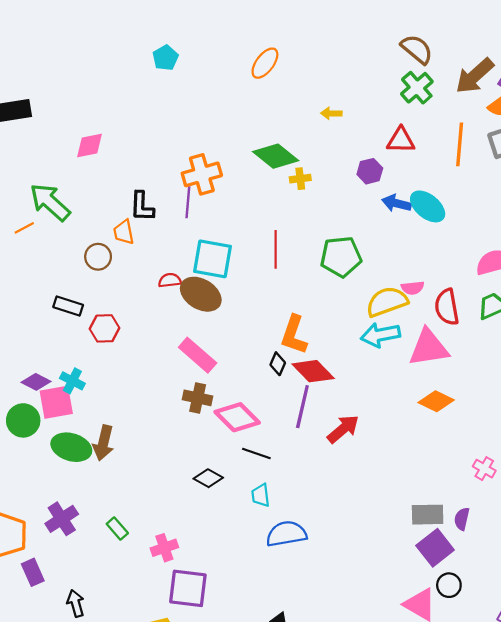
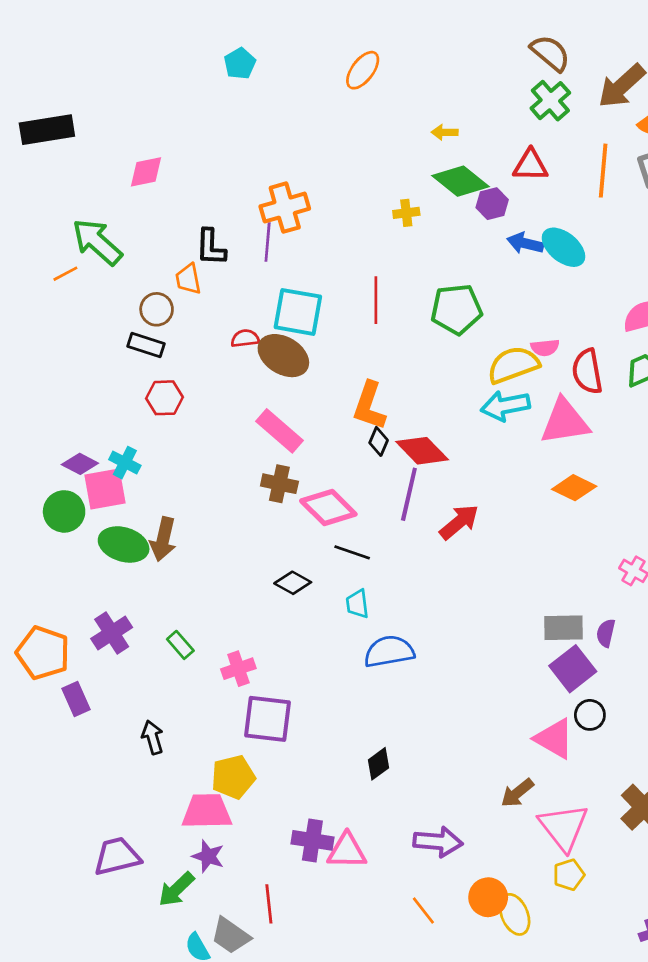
green diamond: (276, 156) -> (460, 181), moved
black rectangle: (68, 306) -> (146, 345), moved
orange L-shape: (294, 335) -> (369, 406), moved
black arrow: (76, 603) -> (153, 737), moved

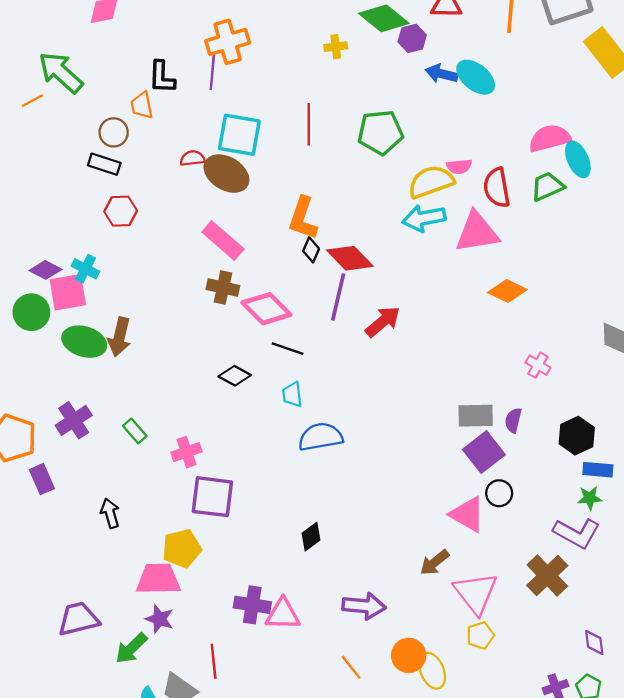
orange diamond: (574, 488) -> (507, 291), moved

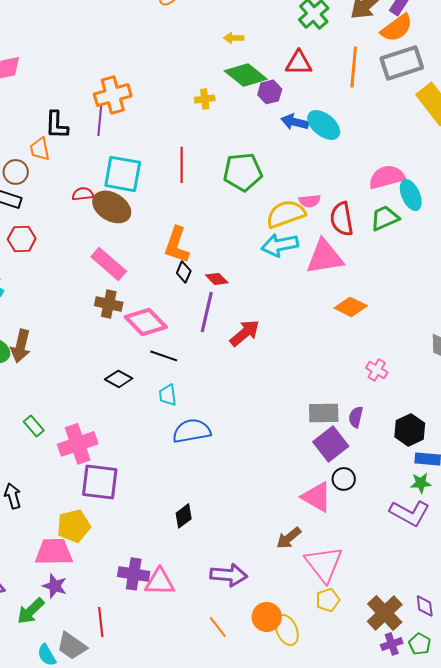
red diamond: (350, 258) -> (217, 279), size x0.6
pink cross: (187, 452) -> (78, 444), size x1.5
brown cross: (547, 575) -> (385, 613), moved

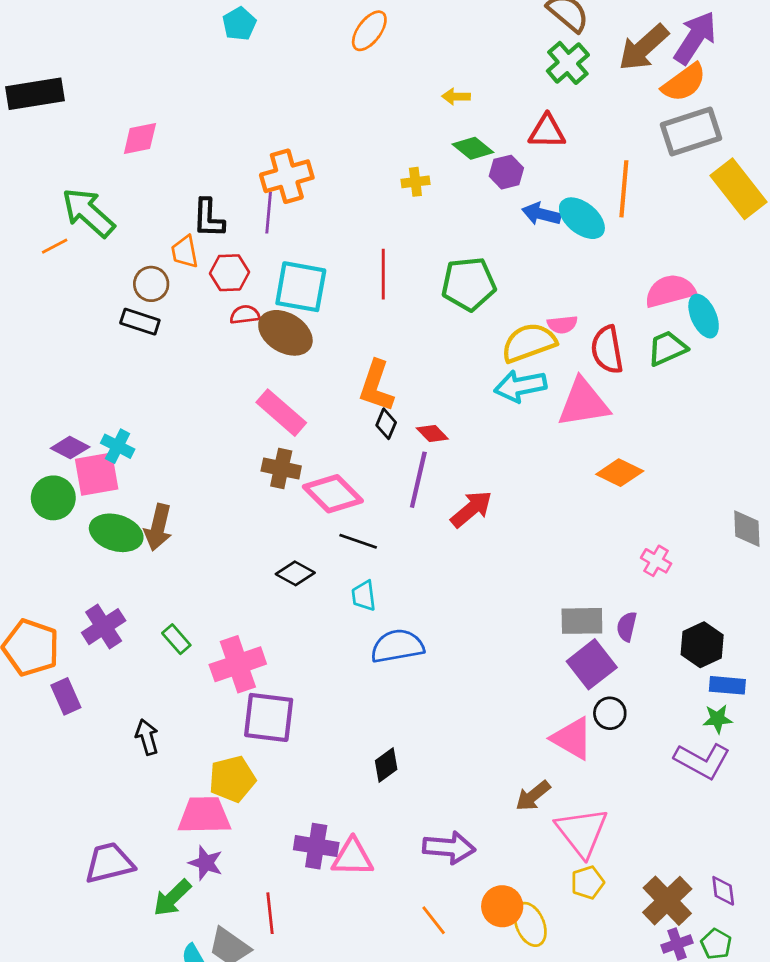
orange line: (354, 67) -> (624, 189), moved
green diamond: (246, 75) -> (473, 148), size x0.7
red hexagon: (22, 239) -> (229, 273), moved

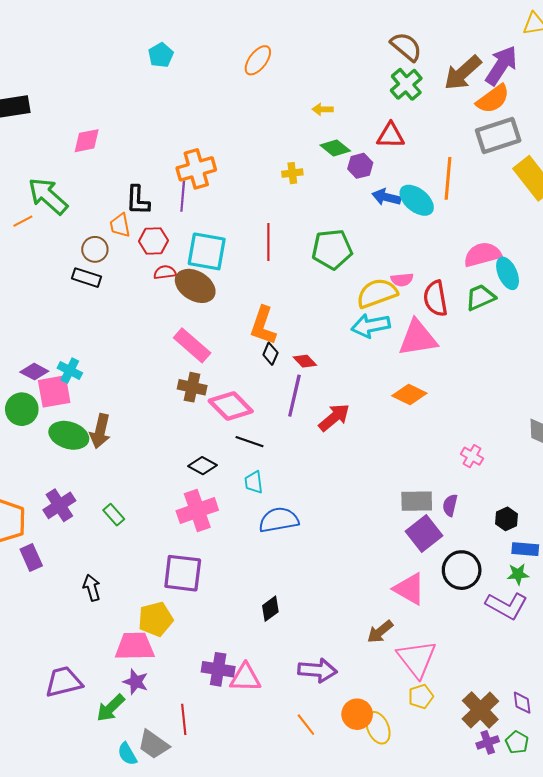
orange diamond: (620, 473) -> (409, 395), moved
black hexagon: (702, 645) -> (506, 519), size x0.7
pink cross: (238, 664) -> (197, 510), moved
black circle: (610, 713) -> (462, 570), moved, size x1.6

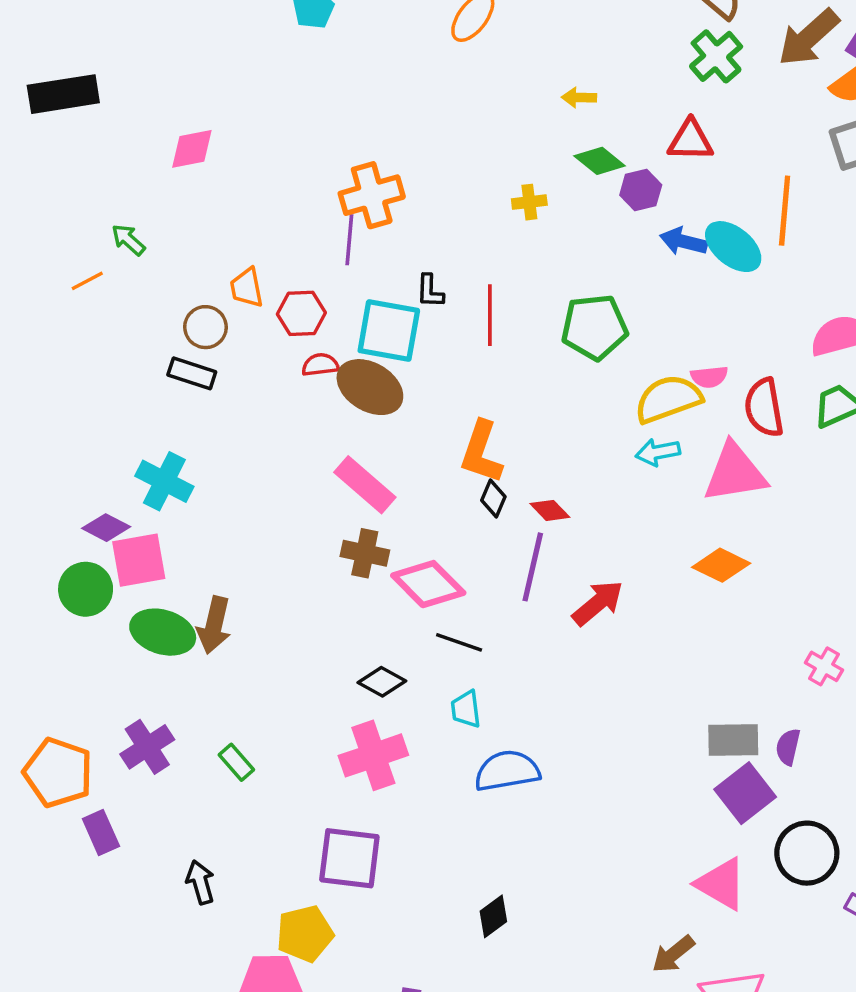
green arrow: (48, 196) -> (128, 240), size x0.5
black L-shape: (138, 200) -> (430, 291), moved, size x0.7
cyan arrow: (371, 326) -> (658, 452), size x0.7
cyan cross: (70, 371) -> (164, 481), moved, size x1.4

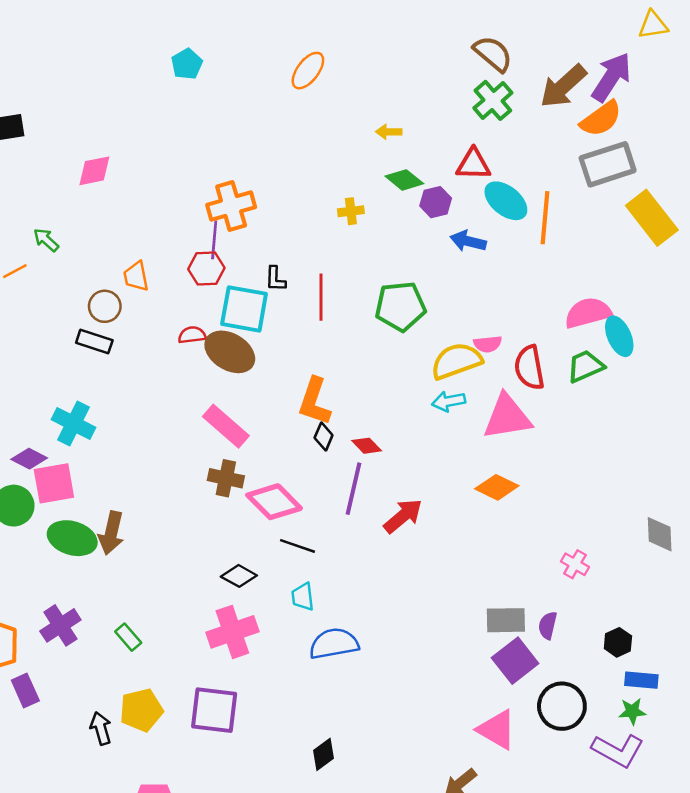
cyan ellipse: (733, 247) -> (506, 201), moved
red hexagon: (301, 313) -> (206, 269), moved
yellow pentagon: (305, 934) -> (141, 710), moved

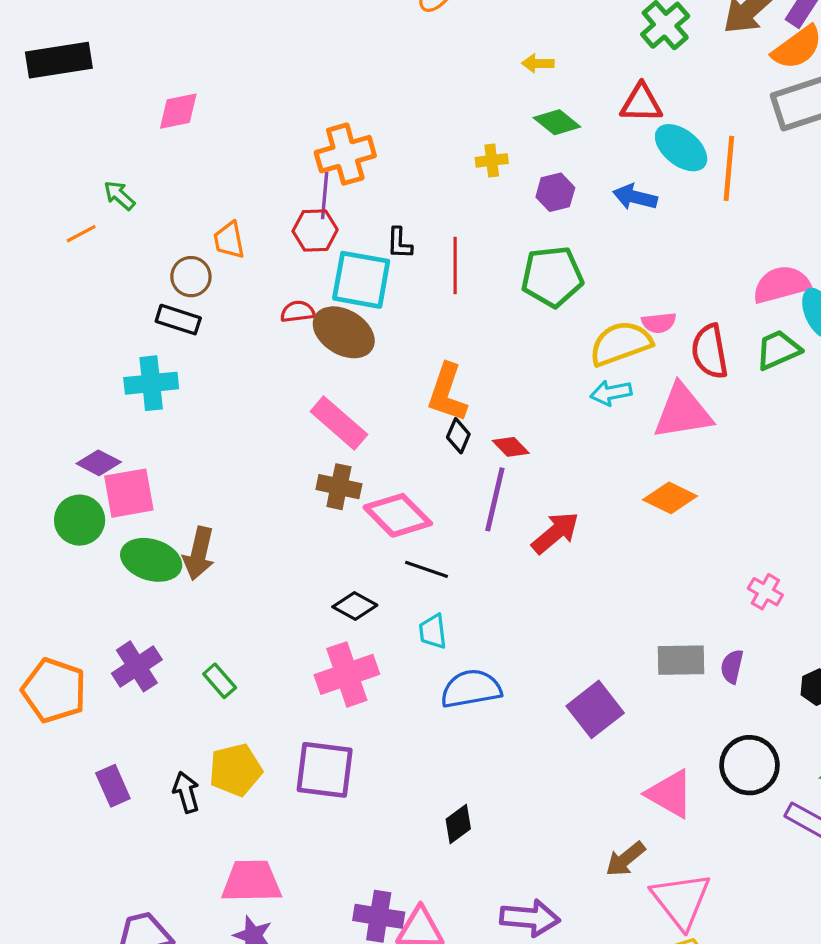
purple hexagon: (436, 202) -> (555, 192), moved
cyan cross: (73, 424) -> (151, 383), moved, turned -33
purple square: (515, 661) -> (595, 709), moved
purple rectangle: (25, 691) -> (113, 786), moved

